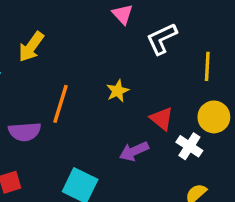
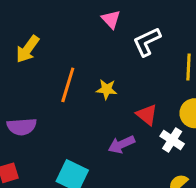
yellow star: (118, 91) -> (107, 89), turned 30
orange line: (60, 104) -> (68, 85), moved

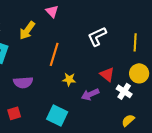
pink triangle: (111, 19) -> (52, 11), moved
white L-shape: (147, 42) -> (97, 36), moved
yellow star: (107, 89) -> (69, 79), moved

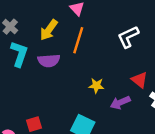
orange line: (54, 54) -> (78, 40), moved
purple semicircle: (23, 82) -> (49, 61), moved

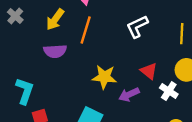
cyan L-shape: (19, 54) -> (25, 91), moved
yellow star: (96, 86) -> (104, 77), size x1.5

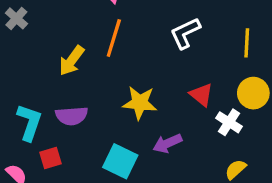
yellow arrow: (55, 19) -> (72, 61), moved
purple semicircle: (55, 51) -> (72, 116), moved
purple arrow: (129, 95) -> (167, 143), moved

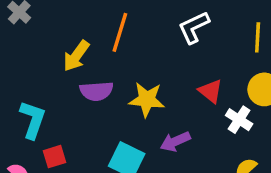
purple semicircle: (72, 116) -> (96, 91), moved

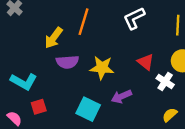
cyan L-shape: (33, 120) -> (24, 81), turned 100

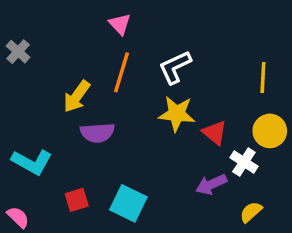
white L-shape: (134, 18) -> (175, 67), moved
yellow star: (102, 68) -> (177, 114), moved
purple arrow: (121, 96) -> (211, 184), moved
red square: (39, 107) -> (77, 200), moved

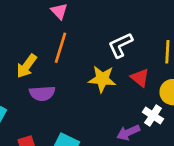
white L-shape: (175, 67) -> (120, 45), moved
red triangle: (215, 133) -> (140, 78), moved

